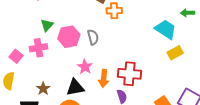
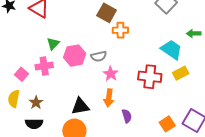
gray semicircle: (93, 37) -> (99, 56), turned 91
pink star: (85, 67) -> (111, 74), moved
red cross: (129, 74) -> (150, 77), moved
brown star: (43, 89) -> (36, 103), moved

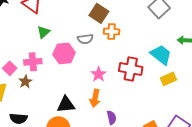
green triangle: (53, 44) -> (43, 32), moved
gray semicircle: (99, 56) -> (85, 39), moved
red cross: (150, 77) -> (131, 69), moved
brown star: (36, 103) -> (25, 82), moved

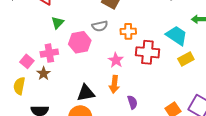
orange cross: (112, 32) -> (128, 31), moved

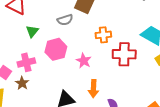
gray semicircle: (100, 26) -> (65, 20), moved
pink star: (116, 60) -> (84, 61), moved

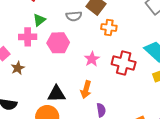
orange cross: (103, 35) -> (109, 27), moved
pink star: (84, 61) -> (92, 59), moved
pink cross: (26, 62) -> (28, 37), moved

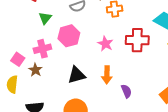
pink cross: (28, 37) -> (42, 49), moved
black triangle: (56, 94) -> (77, 75), moved

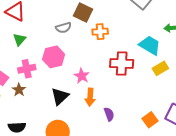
green triangle: (45, 18) -> (19, 39), moved
pink star: (105, 44) -> (82, 76), moved
black triangle: (77, 75) -> (60, 96), turned -30

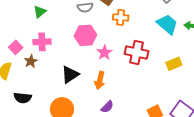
cyan trapezoid: (150, 45) -> (167, 24), moved
pink hexagon: (54, 57) -> (85, 35), moved
pink star: (82, 76) -> (104, 53), moved
purple semicircle: (109, 114) -> (107, 107), moved, turned 56

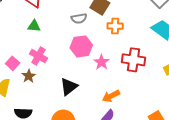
green triangle: (40, 12) -> (34, 26), turned 48
pink cross: (42, 42) -> (38, 56), turned 36
orange arrow: (100, 80) -> (111, 96), moved, turned 54

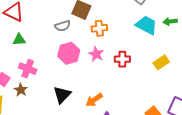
red cross: (134, 60) -> (122, 59), size x0.7
pink star: (102, 62) -> (96, 54), moved
orange arrow: (111, 96) -> (94, 100), moved

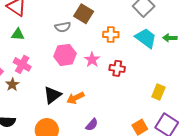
orange cross: (99, 28) -> (111, 34), moved
yellow rectangle: (161, 62) -> (158, 92), moved, turned -42
orange arrow: (94, 100) -> (75, 98), moved

